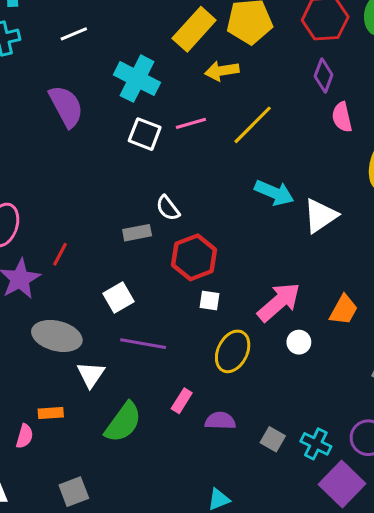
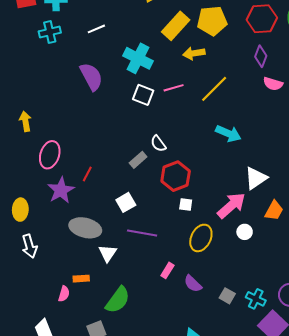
pink semicircle: (342, 117) -> (273, 84), turned -60
white triangle: (320, 216) -> (256, 178), moved
gray rectangle: (137, 233) -> (138, 160), turned -30
purple semicircle: (220, 421) -> (193, 284), turned -138
green semicircle: (123, 422) -> (118, 300), moved

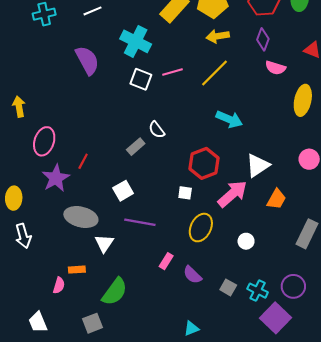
yellow arrow: (194, 53) -> (218, 36), moved
red hexagon: (176, 176) -> (204, 163), moved
white circle: (245, 232) -> (246, 241), moved

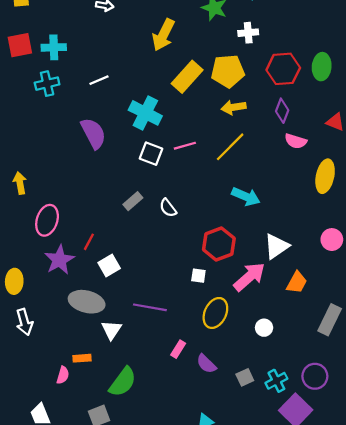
gray rectangle: (136, 147) -> (133, 201), moved
white square: (123, 191) -> (109, 266), moved
gray square: (228, 287) -> (245, 377), turned 35
cyan cross: (258, 291) -> (276, 381), turned 36

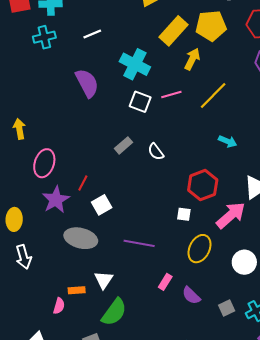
yellow arrow: (233, 107) -> (192, 59), moved, turned 125
cyan arrow: (246, 197) -> (228, 141), size x0.7
white circle: (264, 328) -> (244, 262), size x1.5
white triangle: (111, 330) -> (104, 280), moved

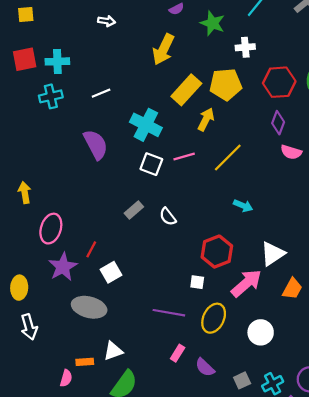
purple line: (139, 243) -> (169, 313), moved
white triangle: (104, 280) -> (113, 351), turned 36

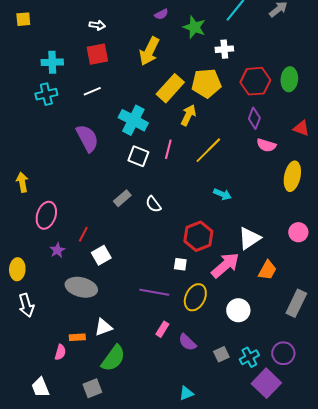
red square: (25, 59) -> (97, 54), moved
pink line: (184, 156) -> (168, 149), turned -60
purple star: (63, 267) -> (57, 250), size x0.6

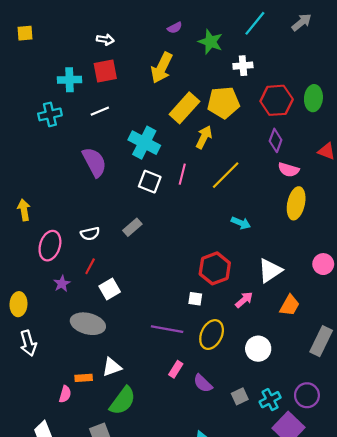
cyan cross: (52, 62) -> (69, 80), moved
yellow ellipse: (292, 176) -> (296, 203), moved
white semicircle: (153, 204) -> (90, 234), moved, turned -66
pink arrow: (225, 265) -> (244, 300), size x0.6

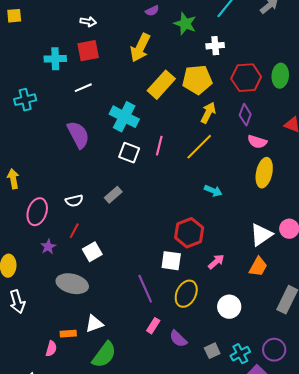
cyan cross: (50, 114) -> (25, 100), moved
yellow arrow: (204, 137) -> (208, 113), moved
white triangle: (270, 271) -> (261, 235), moved
white square: (195, 299) -> (171, 261), size x1.5
purple line: (167, 329) -> (145, 289), turned 56

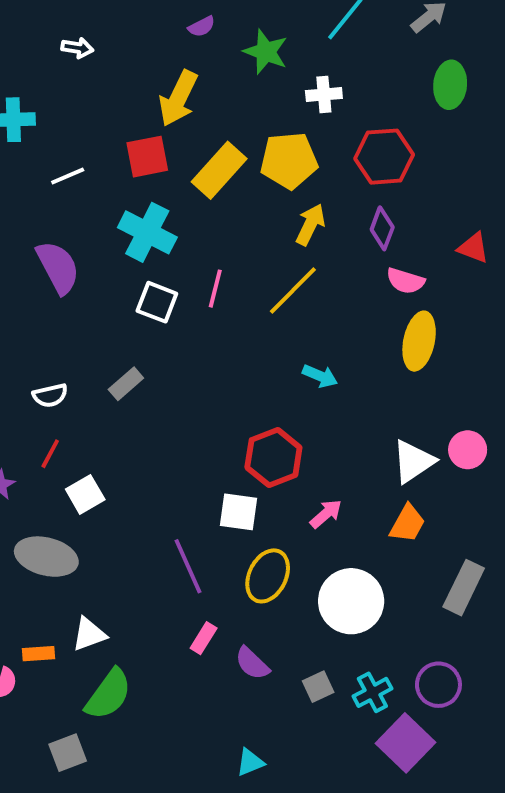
red square: (88, 51) -> (147, 157), moved
green ellipse: (280, 76) -> (450, 85), moved
white circle: (229, 307) -> (351, 601), size x1.4

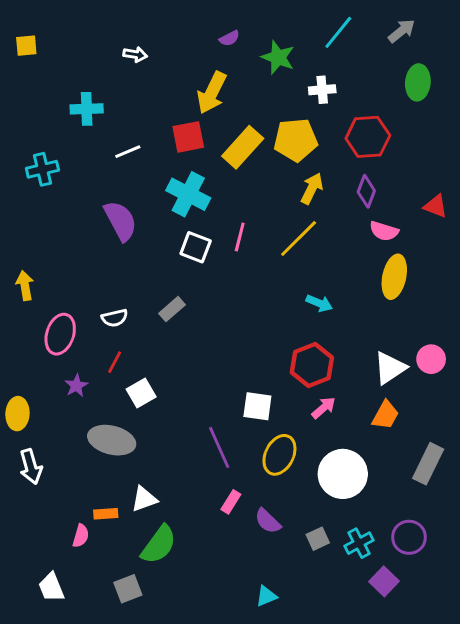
red hexagon: (273, 458) -> (312, 365), moved
purple square: (405, 743) -> (384, 581), size x0.7

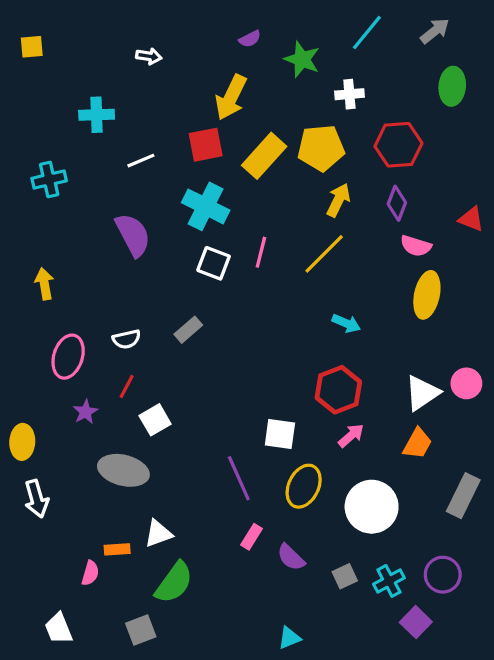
yellow arrow: (25, 286) -> (44, 284), moved

